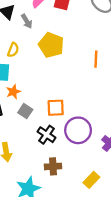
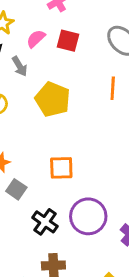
orange line: (96, 59) -> (113, 88), moved
orange square: (56, 108) -> (61, 168), moved

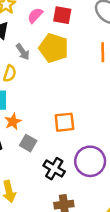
gray arrow: (20, 66) -> (23, 52), moved
yellow pentagon: (53, 99) -> (54, 48), moved

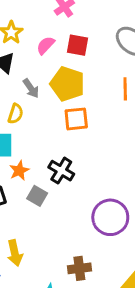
orange square: (64, 122) -> (76, 119), moved
black cross: (54, 169) -> (61, 171), moved

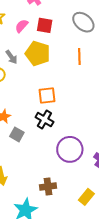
orange square: (76, 119) -> (47, 96), moved
black cross: (61, 171) -> (44, 119), moved

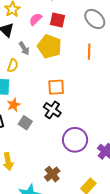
brown cross: (48, 186) -> (52, 174), turned -35

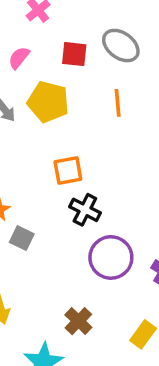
red square: (58, 20) -> (74, 54), moved
black cross: (52, 110) -> (85, 210), moved

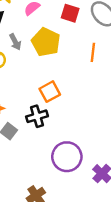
orange square: (68, 171) -> (50, 92), turned -30
black cross: (85, 210) -> (37, 116), moved, turned 35

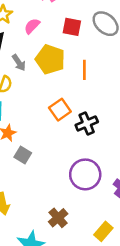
orange line: (93, 52) -> (84, 70), moved
black cross: (37, 116) -> (87, 123), moved

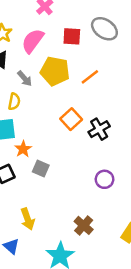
pink semicircle: (32, 26) -> (33, 41), size x1.5
orange line: (84, 70) -> (90, 77), turned 60
purple circle: (85, 174) -> (105, 179), size x0.6

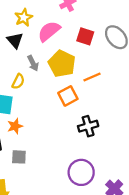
orange square: (71, 119) -> (68, 96), moved
gray square: (41, 169) -> (19, 157), moved, turned -35
purple circle: (105, 179) -> (81, 172), size x1.5

